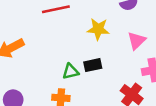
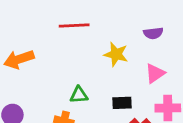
black rectangle: (93, 65) -> (122, 103), moved

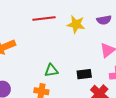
yellow star: (116, 54) -> (76, 24), moved

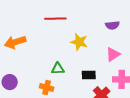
yellow star: (76, 24) -> (79, 42), moved

